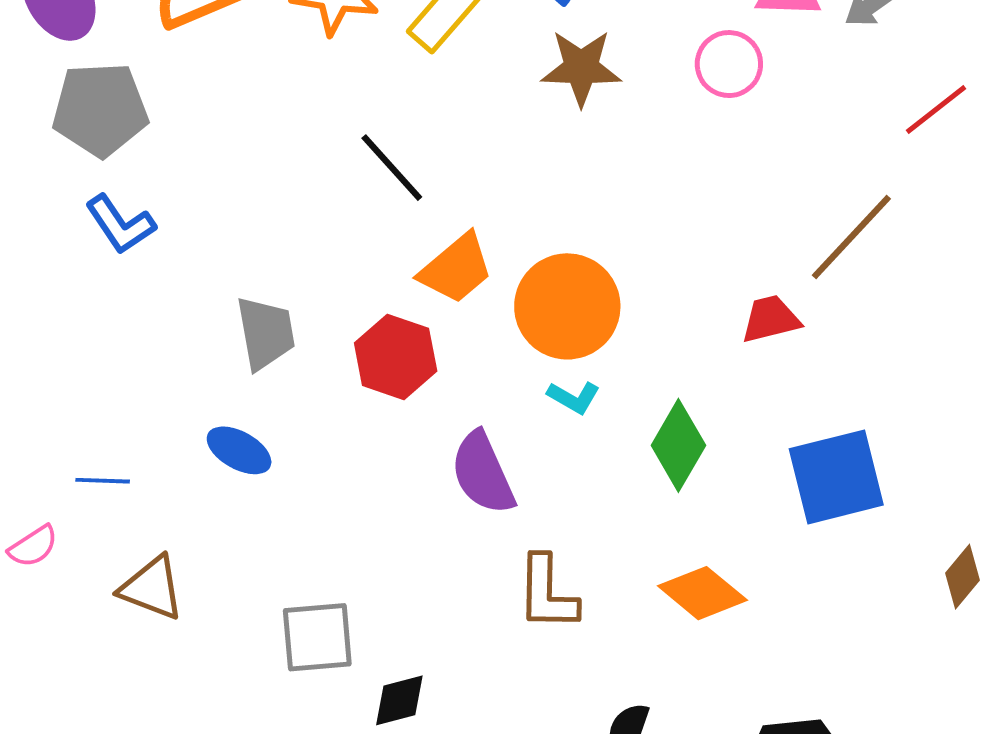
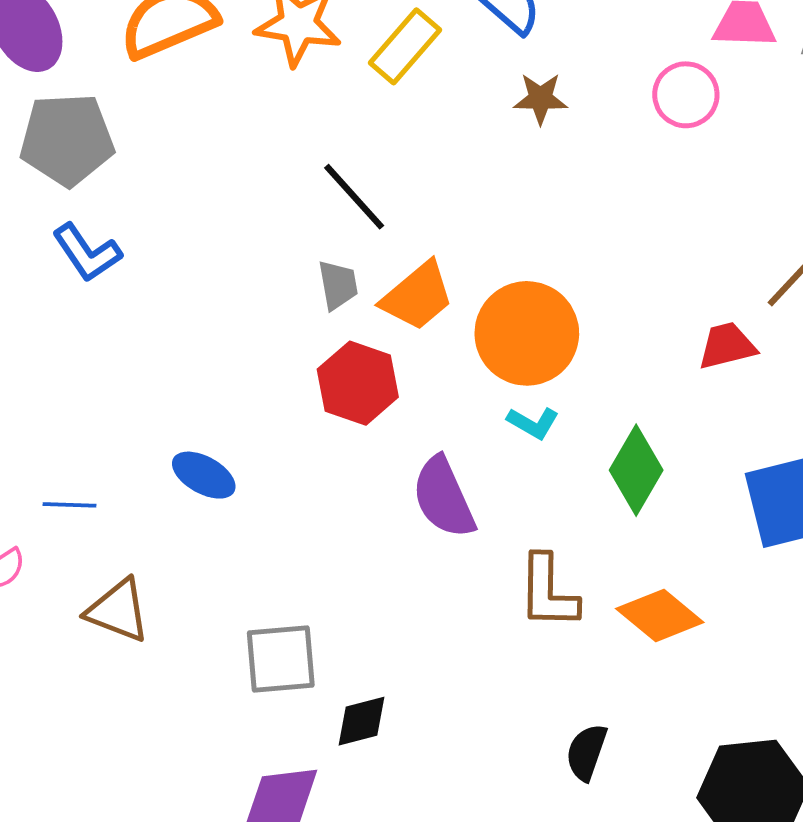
brown star: (581, 68) -> (540, 99), size x0.7
gray trapezoid: (266, 333) -> (338, 285), moved, size x0.7
brown L-shape: (547, 593) -> (548, 592), moved

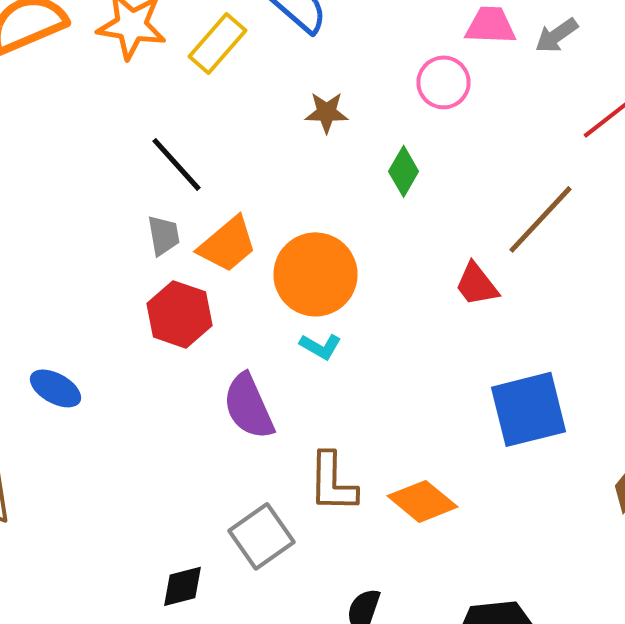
brown star: (540, 99) -> (326, 112), moved
red trapezoid: (727, 346) -> (476, 284), turned -114
green diamond: (636, 470) -> (404, 171), moved, size x0.7
gray square: (281, 659) -> (262, 536), moved, turned -30

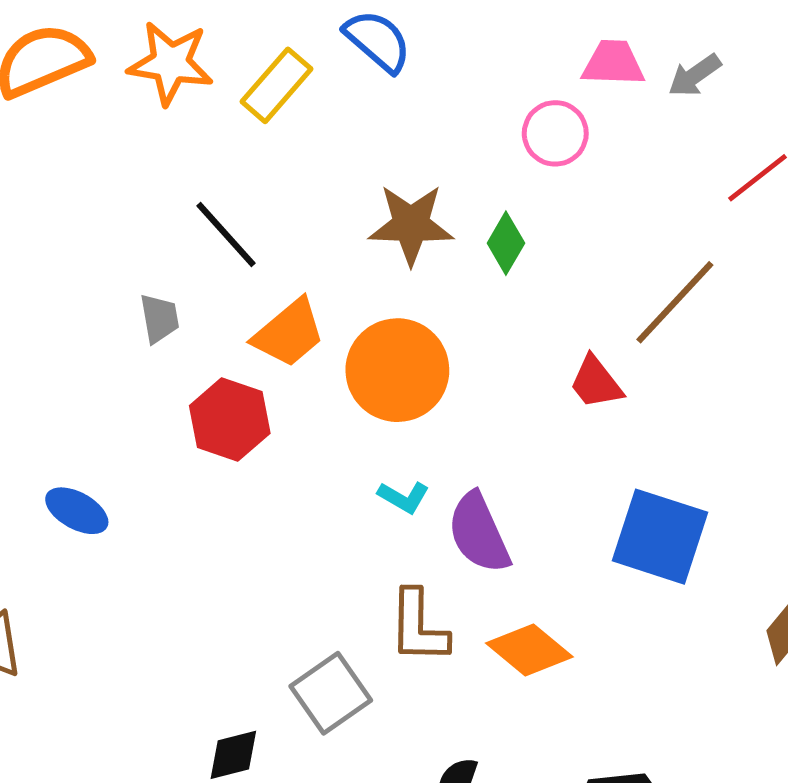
brown star: (326, 112) -> (411, 225), moved, size x1.6
gray trapezoid: (164, 235) -> (159, 318), moved
cyan L-shape: (320, 346) -> (404, 497), moved
purple semicircle: (248, 406) -> (479, 533), moved
blue square: (528, 409) -> (660, 537), turned 32

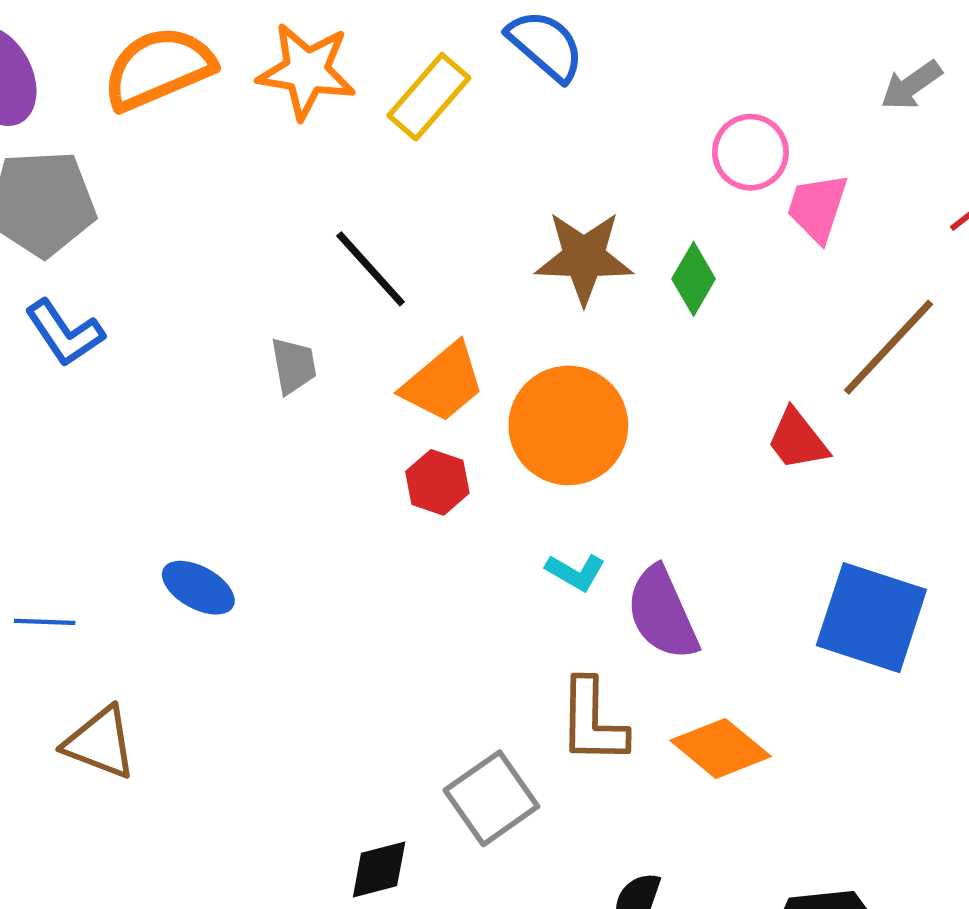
pink trapezoid: (613, 63) -> (817, 208), moved, turned -74
red hexagon: (230, 419) -> (437, 482), moved, size x0.7

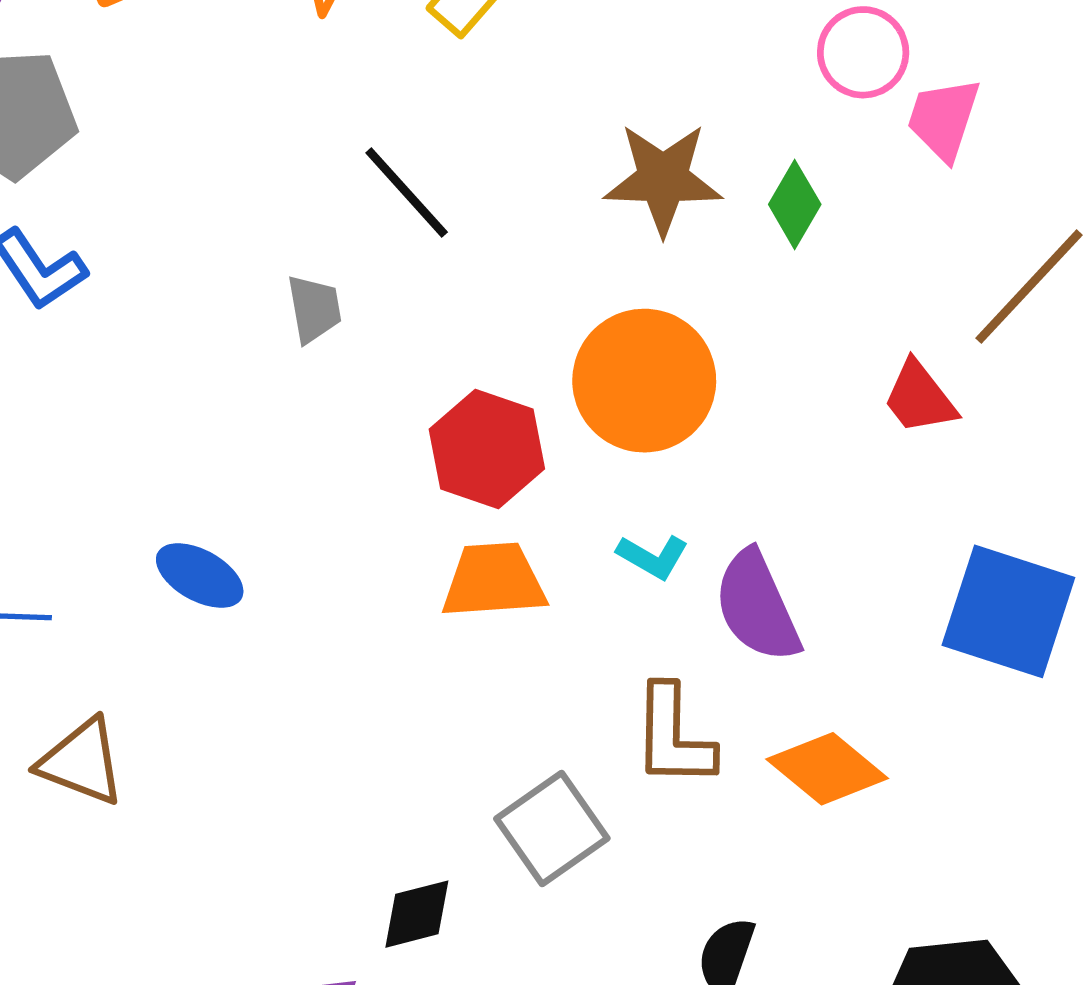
orange trapezoid: (443, 383) -> (494, 581), moved, turned -144
red hexagon: (437, 482) -> (487, 449), size x1.5

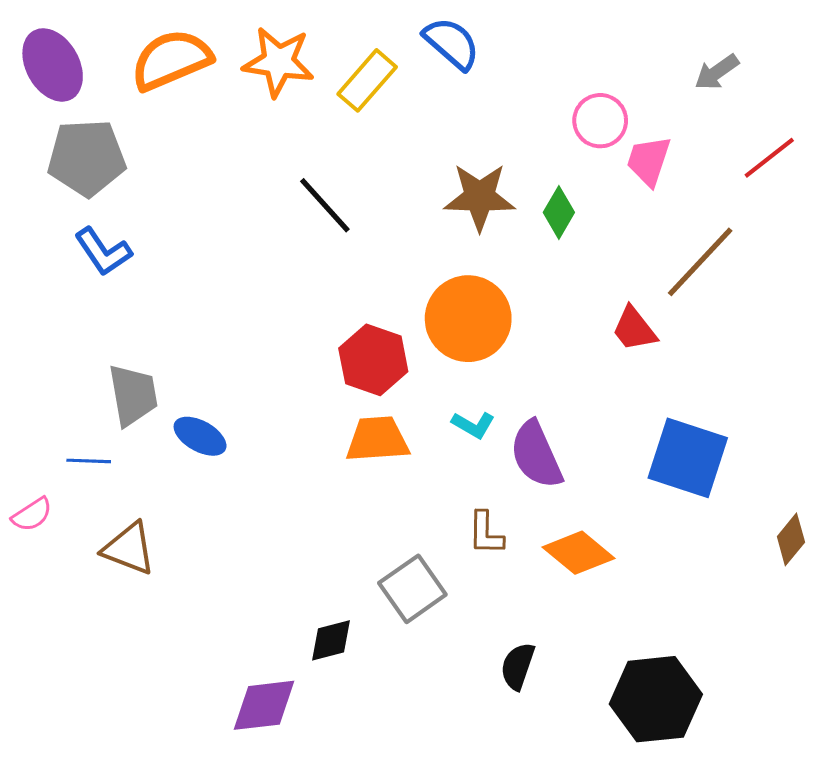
gray trapezoid: (314, 309) -> (133, 395), moved, size x1.5
brown L-shape: (673, 736) -> (486, 533), size x0.7

